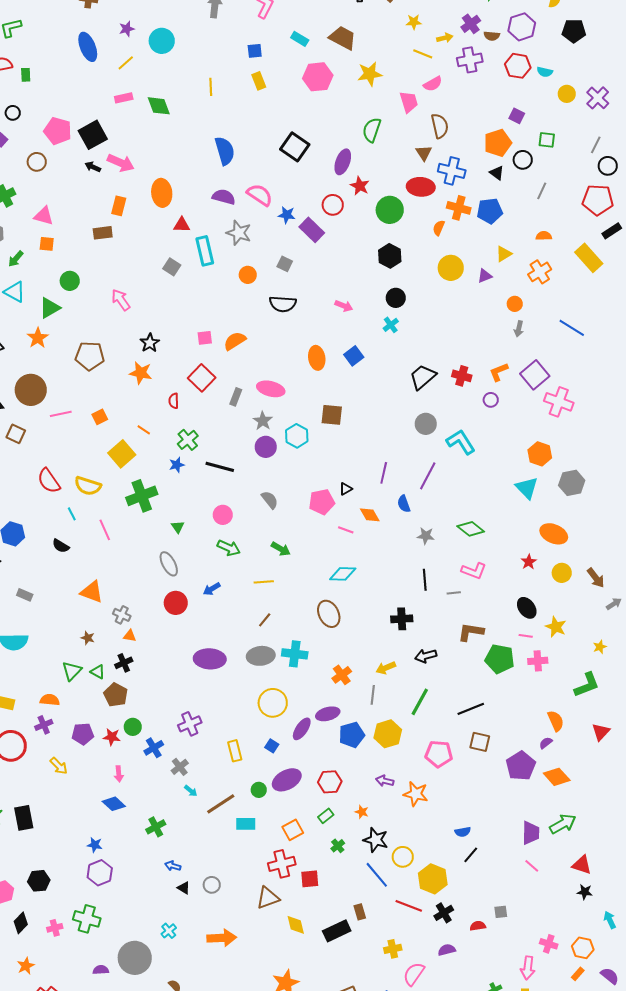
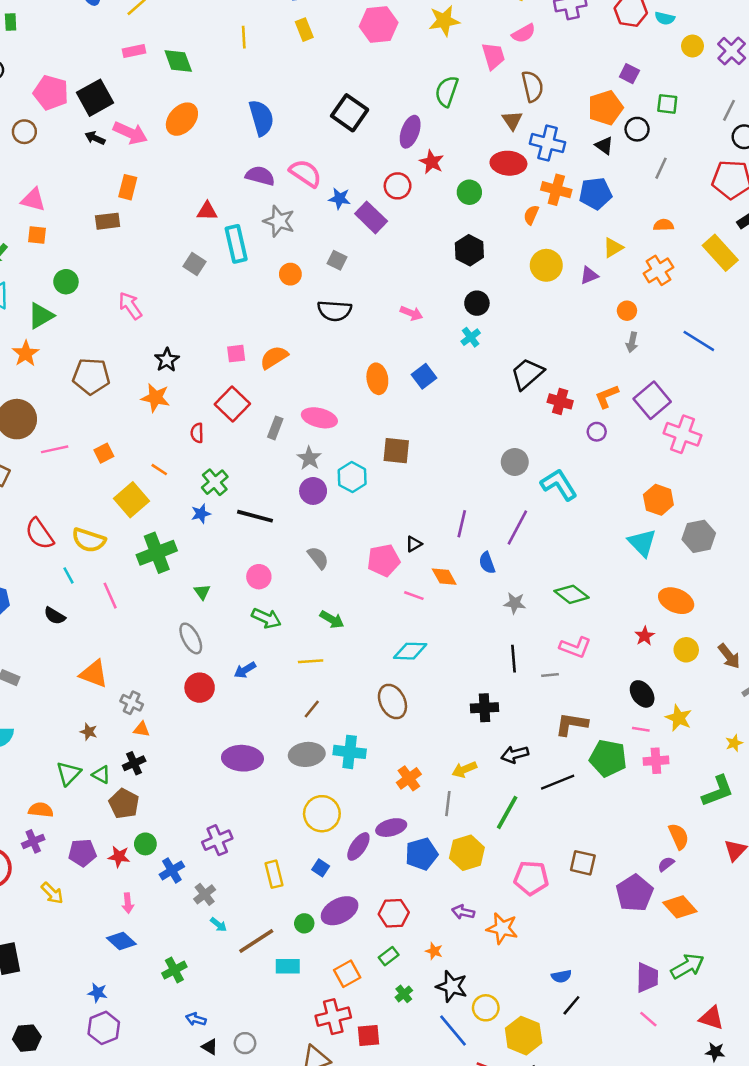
orange ellipse: (162, 193) -> (182, 119), moved, turned 48
green circle: (390, 210) -> (469, 192), size x0.7
black trapezoid: (423, 377) -> (527, 374), moved
black line: (471, 709) -> (558, 782), moved

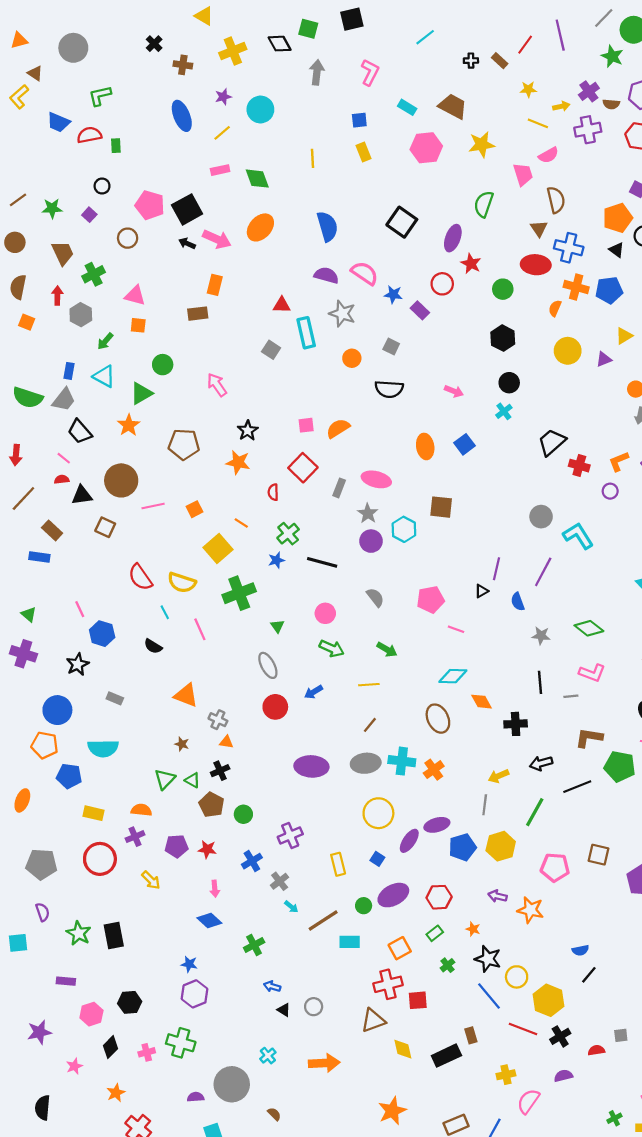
purple rectangle: (371, 217) -> (420, 310), size x0.7
black triangle: (414, 544) -> (482, 591), moved
orange diamond: (444, 577) -> (482, 702), moved
orange cross: (409, 778) -> (434, 770), moved
green circle: (145, 844) -> (243, 814), moved

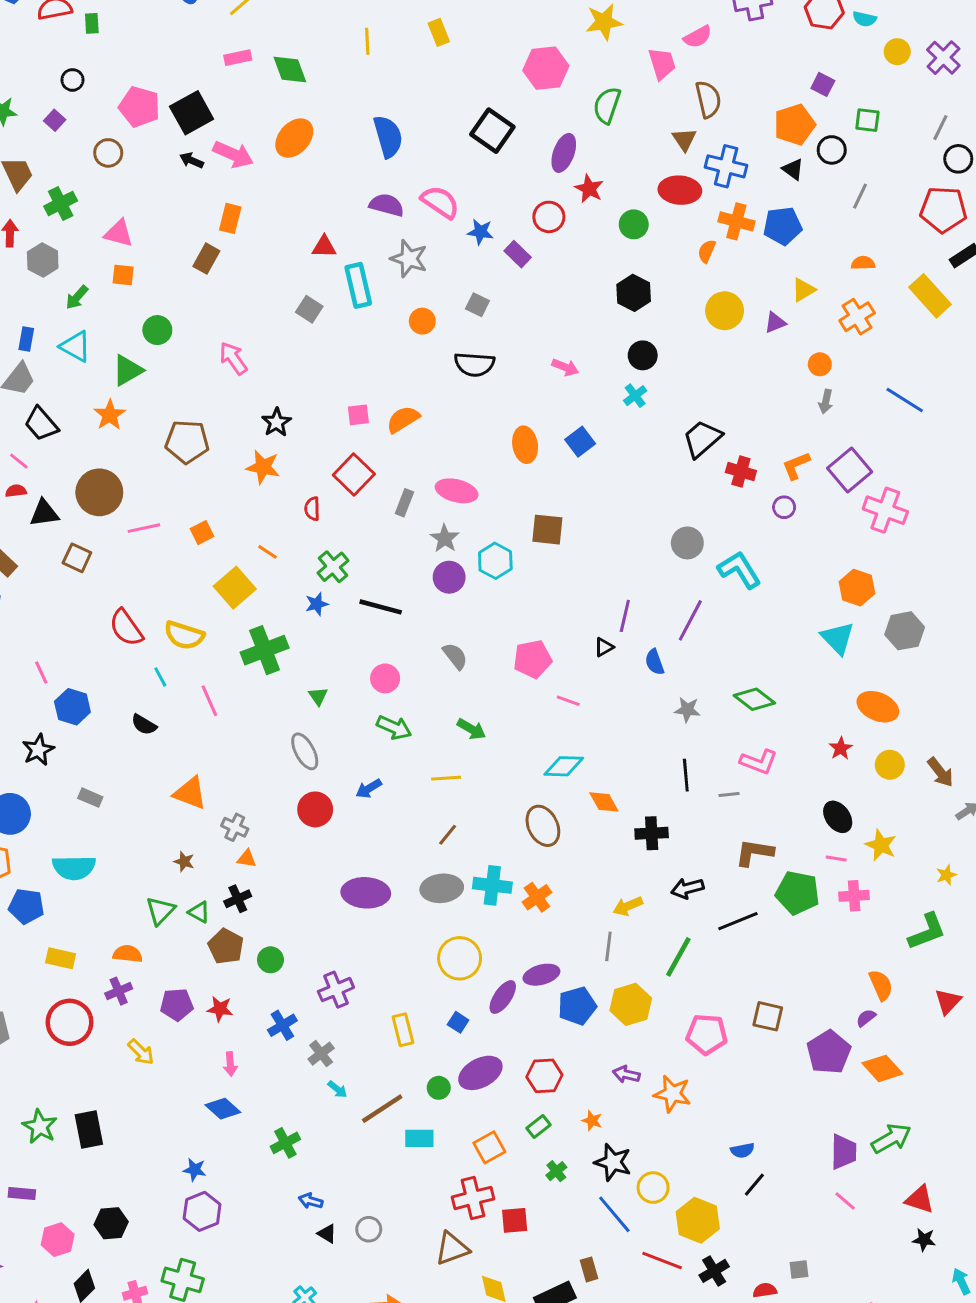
pink hexagon: (426, 148) -> (546, 68), moved
brown rectangle: (198, 314) -> (206, 259), turned -54

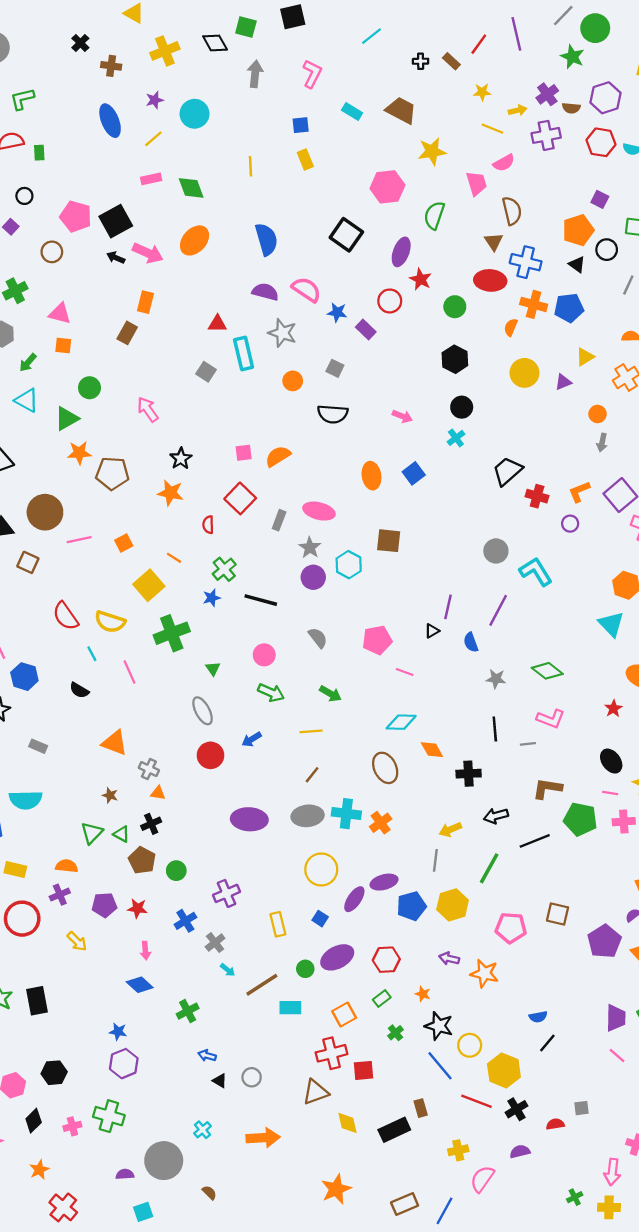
orange star: (110, 415) -> (79, 453), moved, turned 30

